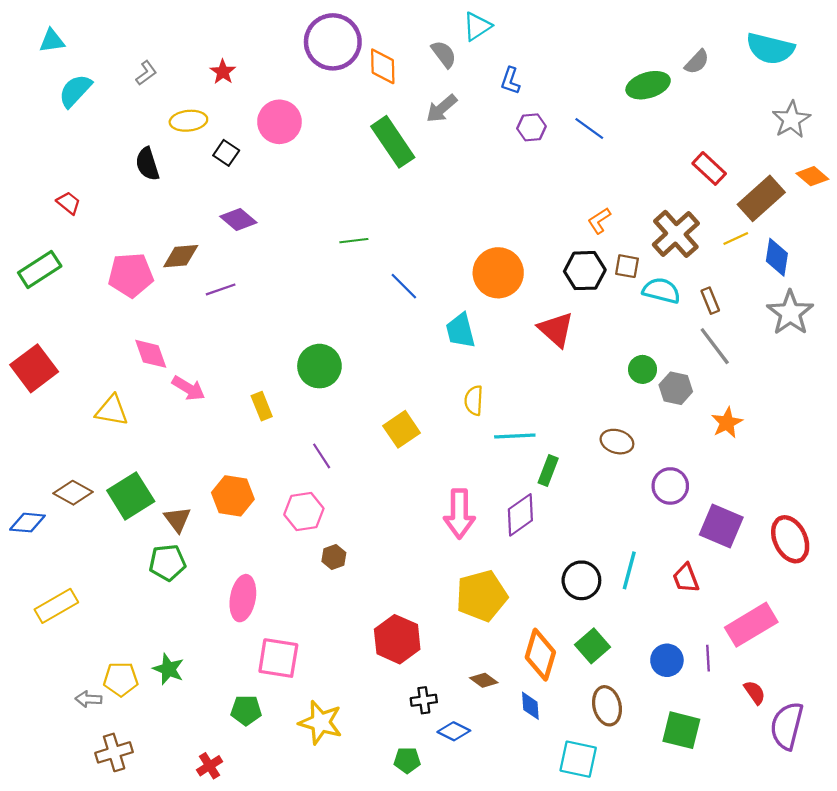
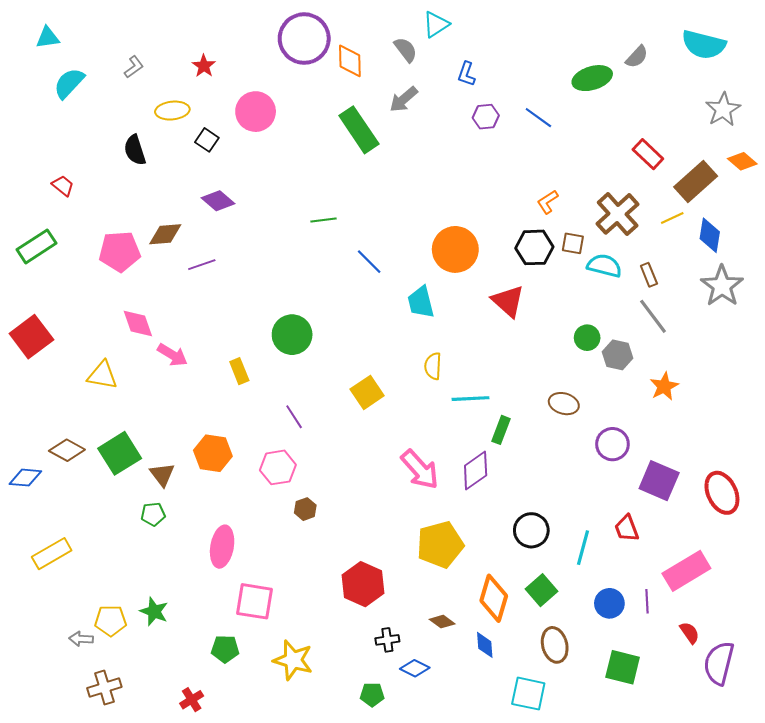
pink arrow: (459, 514) -> (420, 469), turned -42
green pentagon: (167, 563) -> (153, 514), size x0.7
cyan line: (629, 570) -> (583, 548), moved

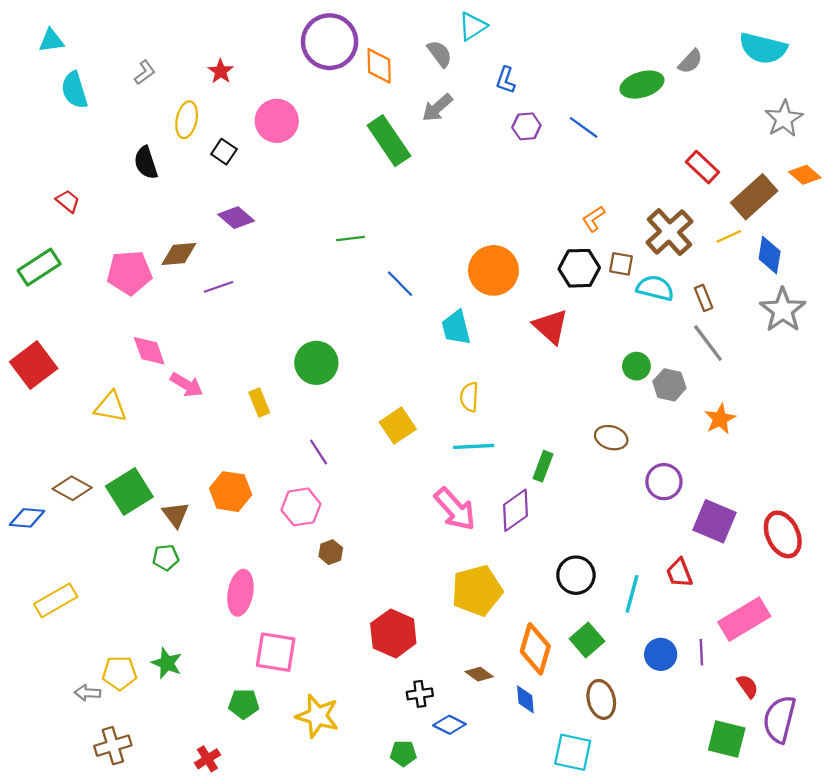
cyan semicircle: (69, 83) -> (74, 90), turned -60
yellow ellipse: (172, 111) -> (187, 120), turned -72
cyan line: (470, 399) -> (474, 446), moved
green square: (623, 667) -> (727, 739), moved

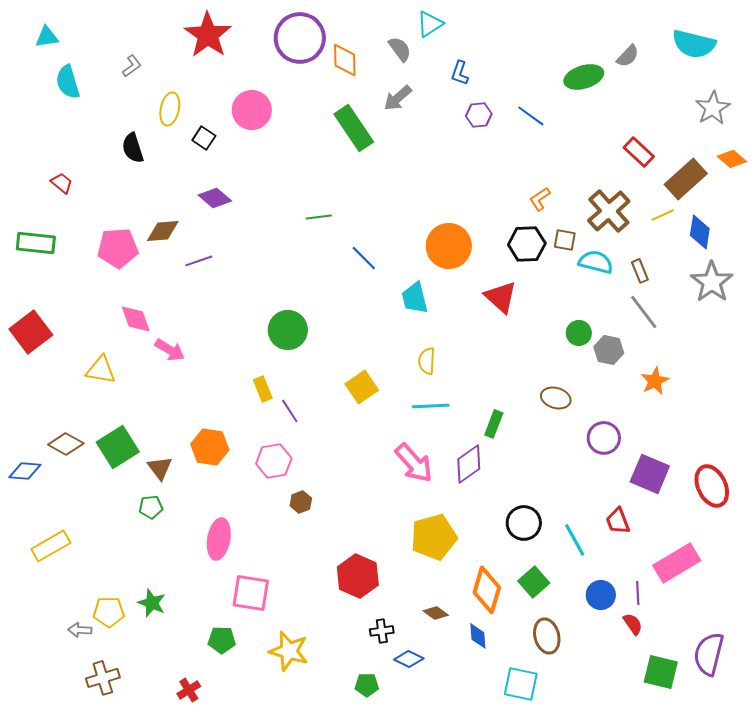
red star: (221, 71) -> (208, 35), moved, size x2.0
green rectangle: (39, 267) -> (36, 243), turned 39
yellow rectangle: (259, 402) -> (263, 389), moved
cyan line: (632, 594) -> (575, 540), turned -44
red semicircle: (748, 686) -> (633, 624), moved

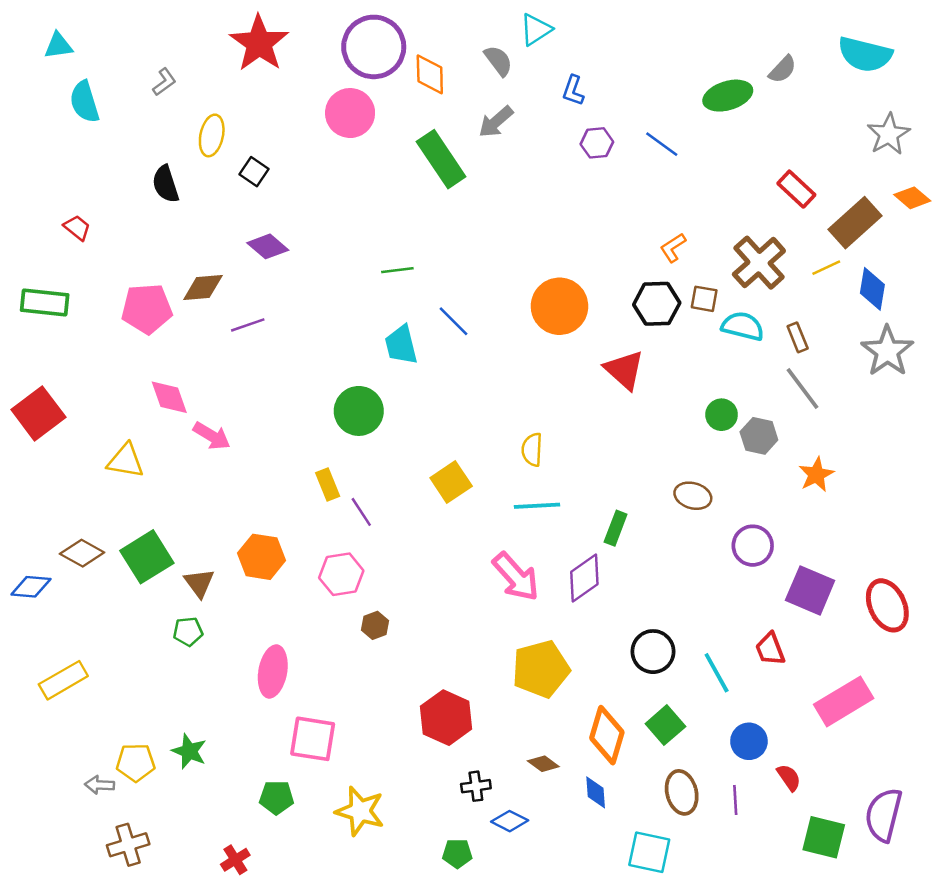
pink circle: (252, 110) -> (350, 113), moved
cyan trapezoid: (415, 298) -> (401, 345), moved
purple line: (638, 593) -> (735, 800), moved

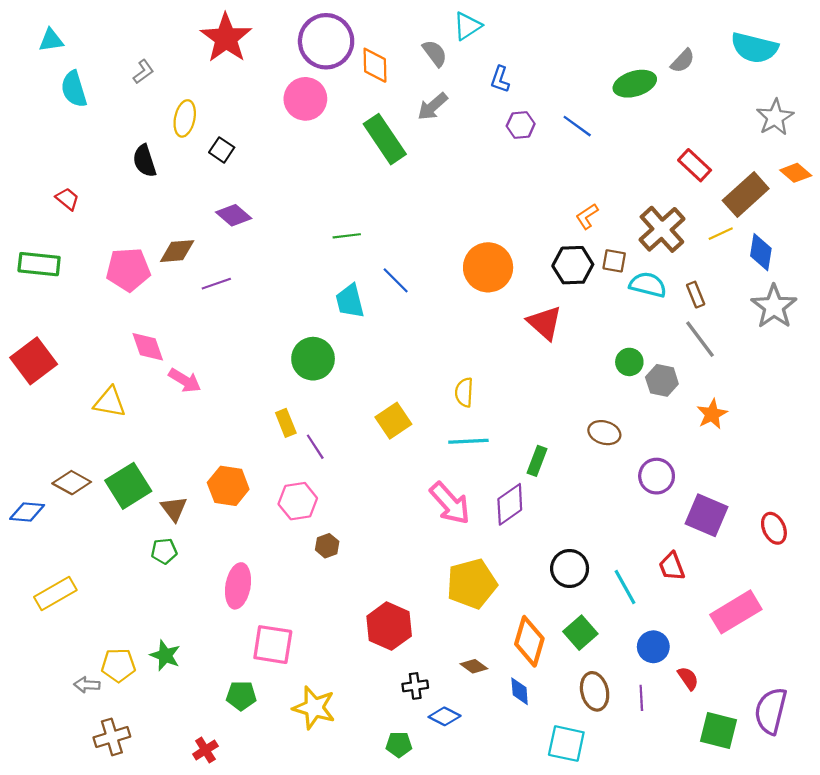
red ellipse: (887, 605) -> (774, 528), size x0.7

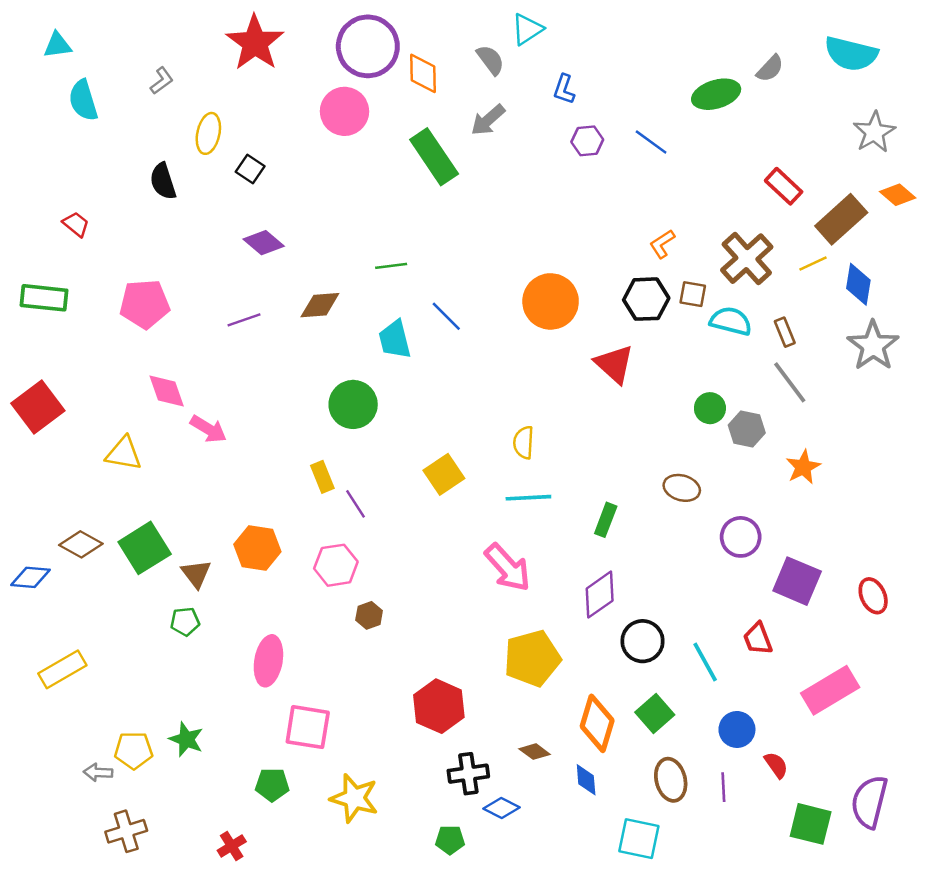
brown diamond: (177, 251) -> (320, 305), moved
purple diamond: (510, 504) -> (600, 595), moved
black cross: (415, 686) -> (468, 774), size x1.4

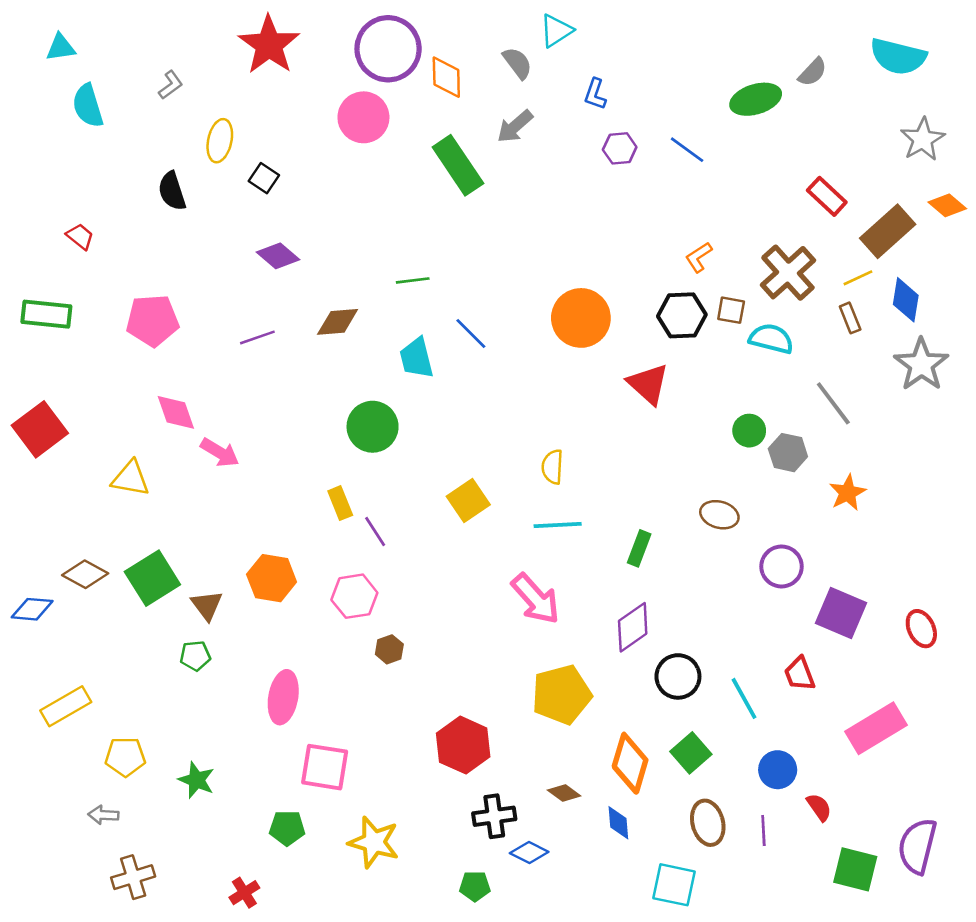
brown rectangle: (785, 332) -> (850, 318), moved
yellow pentagon: (134, 750) -> (125, 757), moved

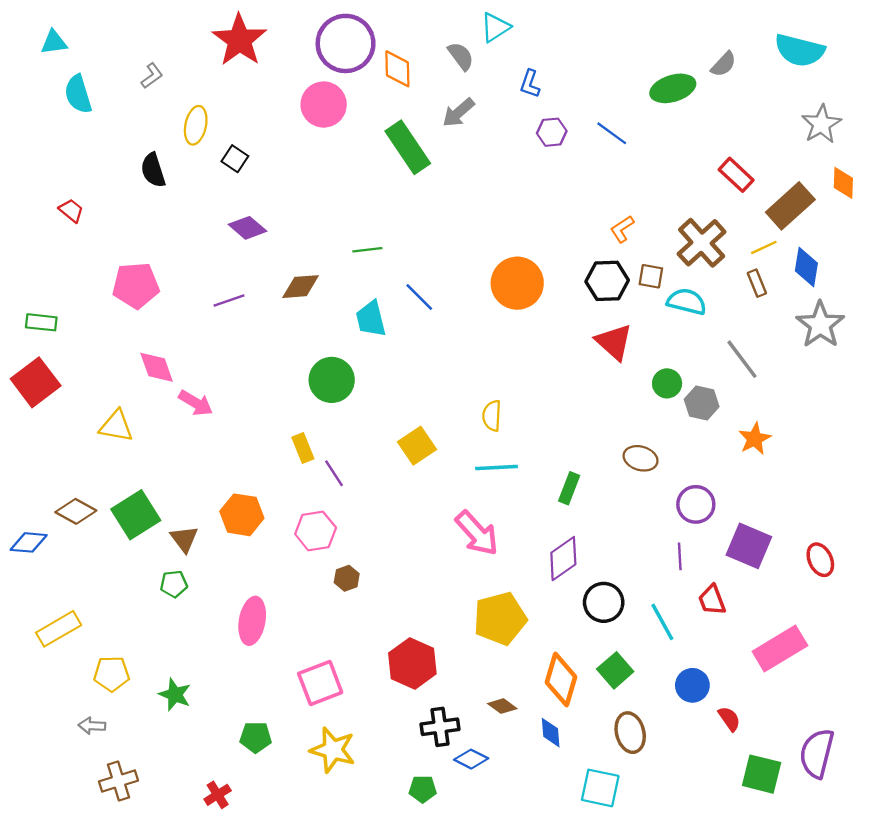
orange diamond: (947, 205) -> (843, 183), turned 52
green rectangle: (46, 314) -> (41, 322), moved, size x0.7
red triangle: (648, 384) -> (614, 342), moved
pink square: (325, 767) -> (320, 683), moved, turned -30
purple line: (763, 831) -> (680, 556), moved

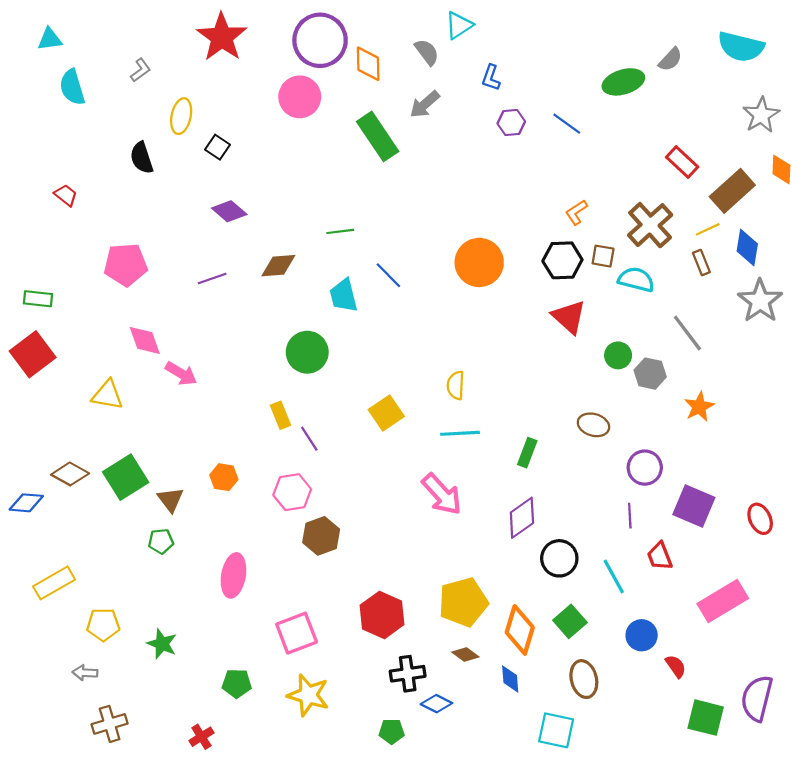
orange hexagon: (242, 515) -> (224, 477), size x0.7
brown hexagon: (347, 578) -> (321, 536), size x1.6
yellow pentagon: (500, 618) -> (463, 602), moved

